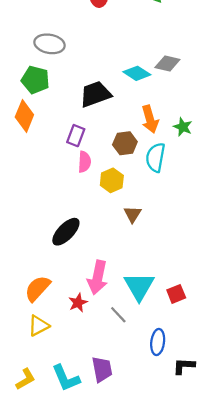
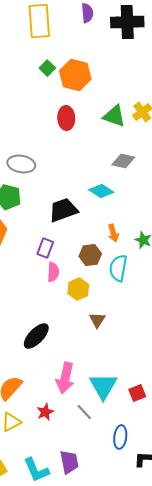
gray diamond: (167, 64) -> (123, 161), moved
orange arrow: (150, 119) -> (113, 233), size x0.7
red star: (78, 303) -> (45, 412), moved

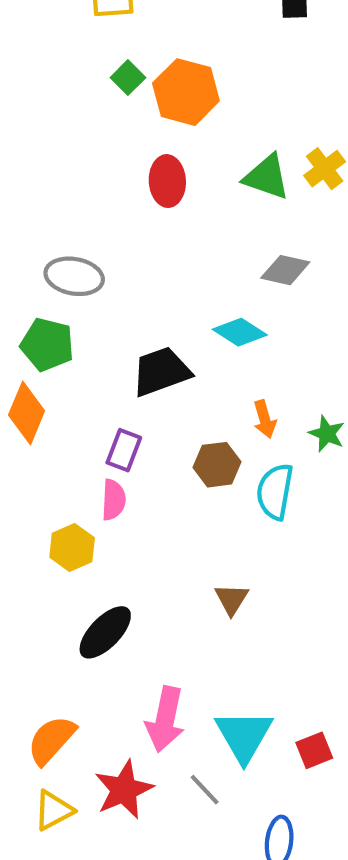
pink semicircle: (53, 272) -> (113, 500), moved
yellow hexagon: (78, 289) -> (72, 547), moved
red star: (45, 412) -> (124, 790), size x1.6

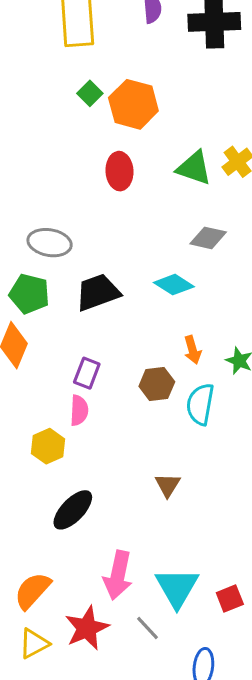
black trapezoid: (161, 371) -> (98, 292), moved

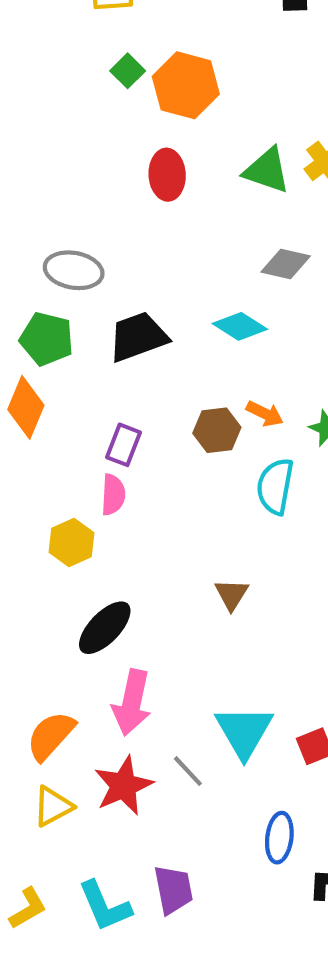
orange arrow: (193, 350) -> (265, 414), turned -48
brown hexagon: (157, 384) -> (217, 430), moved
pink arrow: (118, 575) -> (132, 703), moved
gray line: (147, 628) -> (188, 771), moved

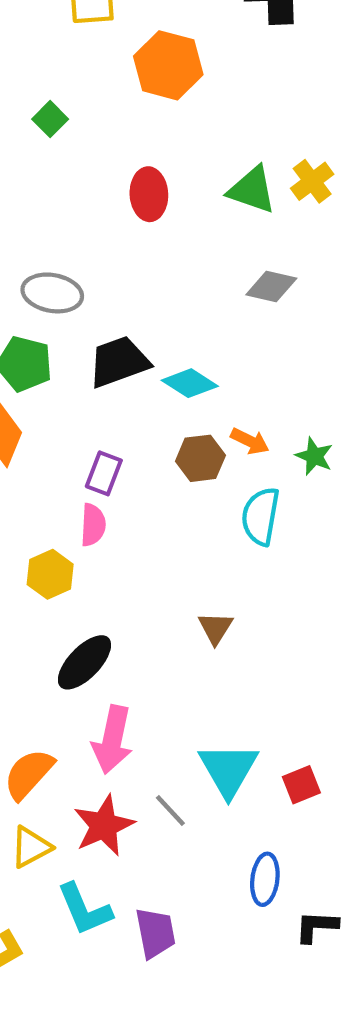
green square: (128, 71) -> (50, 119), moved
orange hexagon: (186, 85) -> (168, 65), moved
cyan diamond: (240, 326) -> (190, 383), moved
cyan L-shape: (105, 906) -> (84, 909), moved

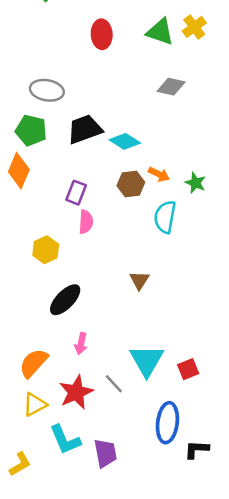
pink semicircle: (93, 525) -> (86, 222), moved
pink arrow: (112, 740) -> (81, 344), size x0.6
blue ellipse: (265, 879) -> (167, 423), size x1.4

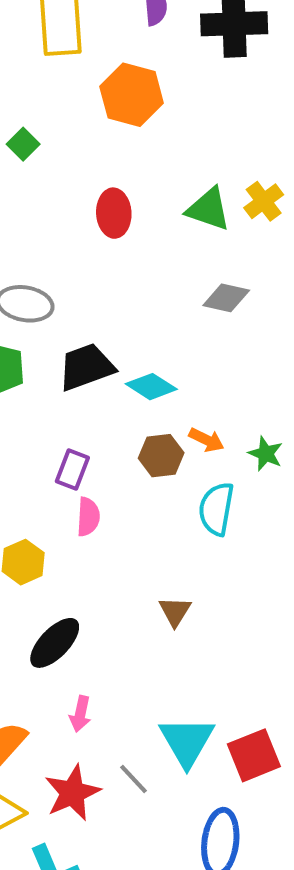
red square: (188, 369) -> (254, 755), size x1.5

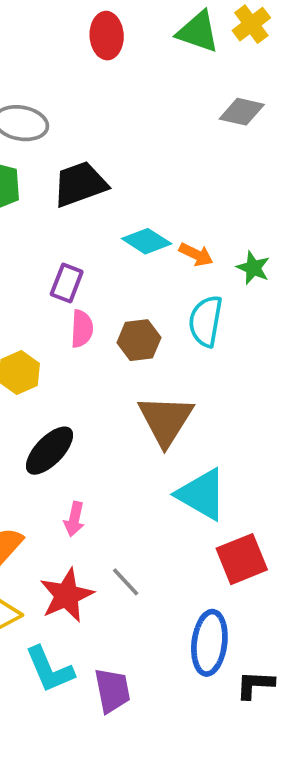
gray diamond: (226, 298) -> (242, 112), moved
cyan diamond: (151, 387) -> (147, 241), moved
brown hexagon: (161, 456) -> (139, 340), moved
brown triangle: (175, 611) -> (166, 420), size x1.8
cyan triangle: (187, 742) -> (202, 494), moved, turned -30

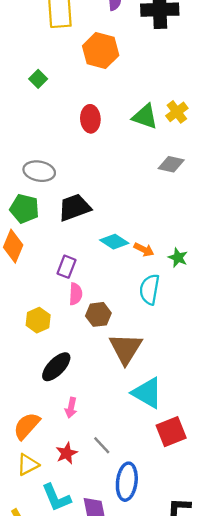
brown hexagon: (139, 340) -> (98, 314), moved
red star: (67, 595) -> (66, 453), size x0.7
blue ellipse: (209, 643) -> (127, 482), moved

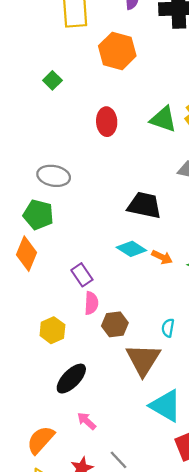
black trapezoid: (74, 208) -> (144, 205), moved, turned 32
purple rectangle: (66, 267) -> (82, 275), turned -55
cyan semicircle: (150, 289) -> (168, 328), moved, size x0.6
pink arrow: (71, 408) -> (87, 421), turned 120

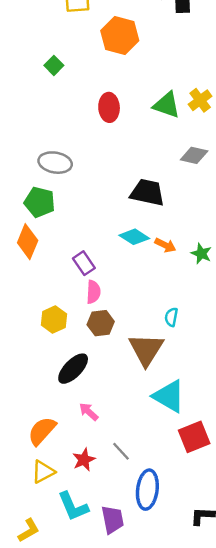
brown hexagon: (115, 324) -> (101, 323), moved

